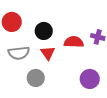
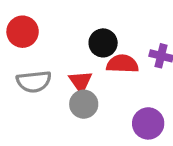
black circle: (44, 31) -> (103, 43), moved
gray circle: (36, 78) -> (84, 104), moved

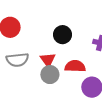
red semicircle: (122, 64) -> (75, 66), moved

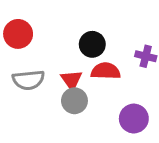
red semicircle: (75, 66) -> (106, 71), moved

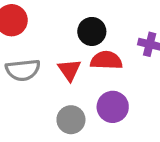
gray circle: (74, 101) -> (71, 120), moved
purple circle: (134, 119) -> (113, 107), moved

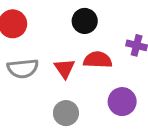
black circle: (92, 31) -> (85, 21), moved
purple circle: (113, 107) -> (122, 102), moved

